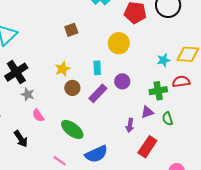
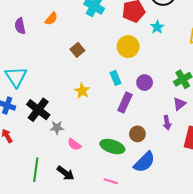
cyan star: (164, 60) -> (157, 27), moved
brown circle: (72, 88) -> (137, 134), moved

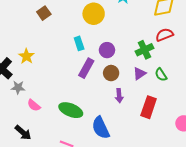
yellow star: (82, 91) -> (26, 56), moved
purple arrow: (167, 123) -> (119, 96), moved
brown circle: (137, 134) -> (111, 73), moved
blue semicircle: (144, 162) -> (101, 128), turned 105

